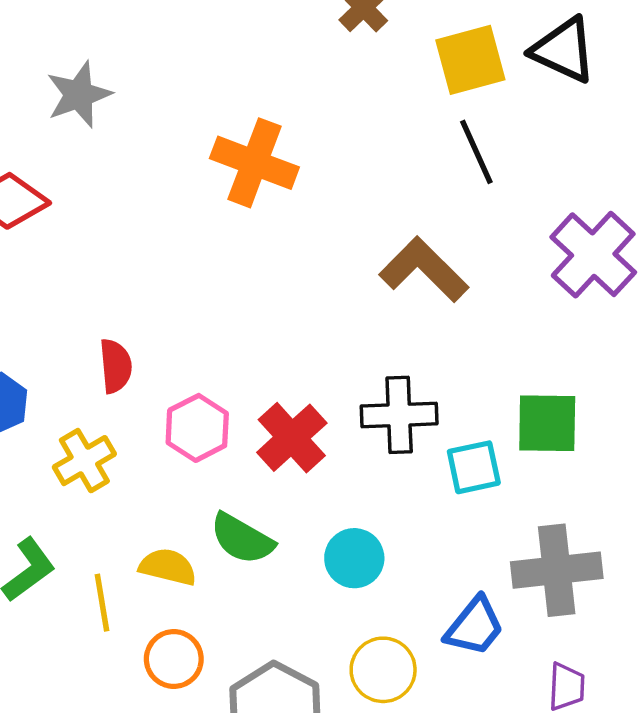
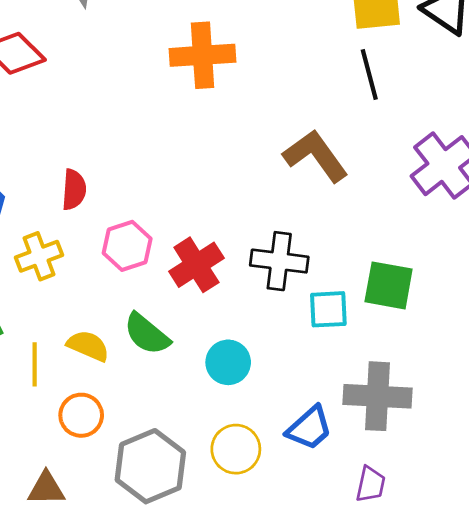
orange cross: (254, 163) -> (203, 55), turned -34

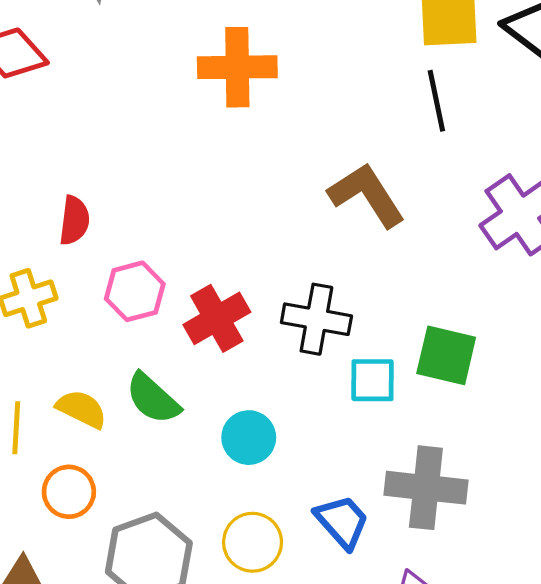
blue trapezoid: (309, 428) -> (342, 522), turned -93

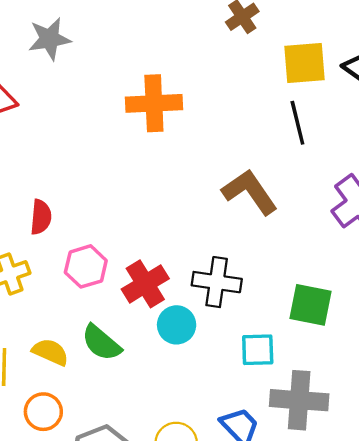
cyan square: (372, 380) -> (258, 350), moved
cyan circle: (249, 438) -> (177, 325), moved

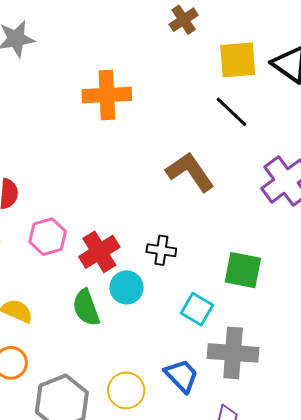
black line: (297, 123) -> (232, 112), turned -33
black cross: (217, 282) -> (161, 250), size x0.7
green semicircle: (101, 343) -> (86, 308), moved, turned 30
cyan square: (258, 350) -> (197, 309), turned 32

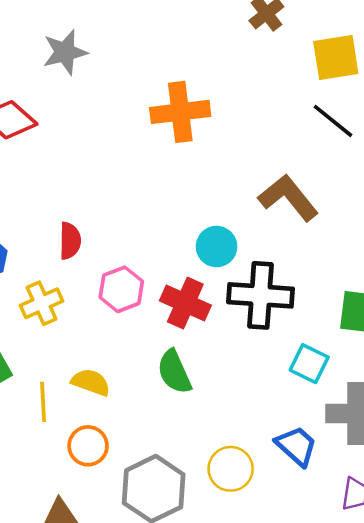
black cross: (161, 250) -> (261, 295), size x1.8
red cross: (99, 252) -> (185, 303), turned -30
cyan circle: (127, 287) -> (217, 247), moved

